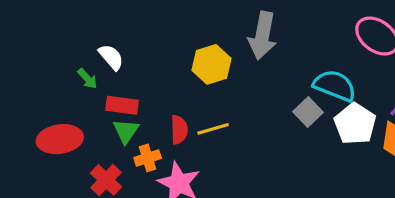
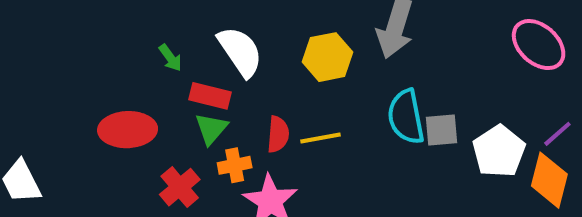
white semicircle: (111, 57) -> (240, 52), moved, size x1.5
cyan semicircle: (335, 86) -> (406, 117), moved, turned -129
gray square: (308, 112) -> (442, 130), turned 32

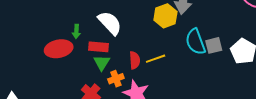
yellow hexagon: (327, 57) -> (165, 16), moved
green arrow: (170, 58) -> (76, 31), turned 48
red ellipse: (128, 130) -> (59, 49), moved

